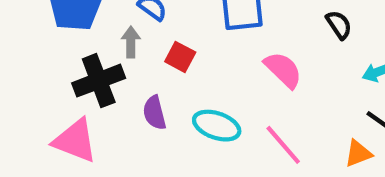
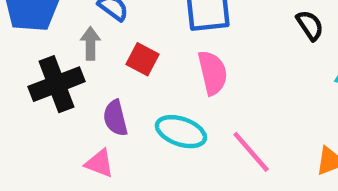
pink semicircle: (283, 70) -> (213, 73), moved, turned 33
pink triangle: (75, 141) -> (99, 163), moved, size x0.6

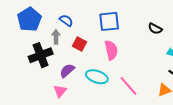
black semicircle: (310, 25) -> (155, 29), turned 152
purple semicircle: (115, 118) -> (67, 71), turned 63
pink triangle: (99, 163) -> (60, 91), turned 48

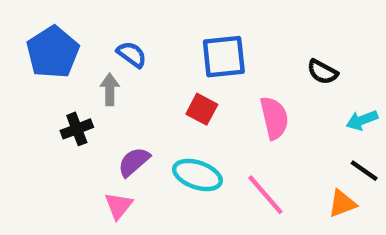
red square: (79, 44) -> (202, 109), moved
pink semicircle: (111, 50) -> (274, 118), moved
black cross: (41, 55) -> (77, 129), size x0.6

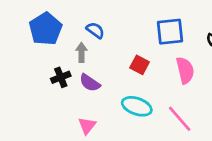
blue square: (224, 57) -> (170, 32), moved
purple semicircle: (134, 162) -> (90, 83), moved, turned -105

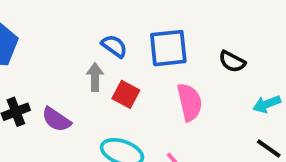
blue semicircle: (95, 30) -> (114, 46), moved
gray arrow: (81, 52) -> (95, 77), moved

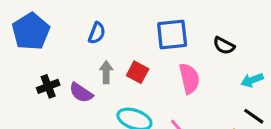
blue semicircle: (114, 46) -> (97, 33), moved, turned 75
gray arrow: (95, 77) -> (106, 72), moved

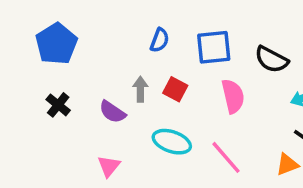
blue semicircle: (97, 33) -> (160, 40), moved
black semicircle: (224, 46) -> (271, 59), size x1.4
black cross: (48, 86) -> (58, 105), moved, turned -30

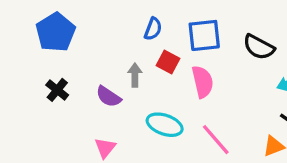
red square: (175, 89) -> (168, 62), moved
pink semicircle: (233, 96) -> (203, 82), moved

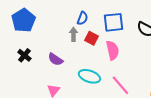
gray arrow: (135, 75) -> (73, 34), moved

